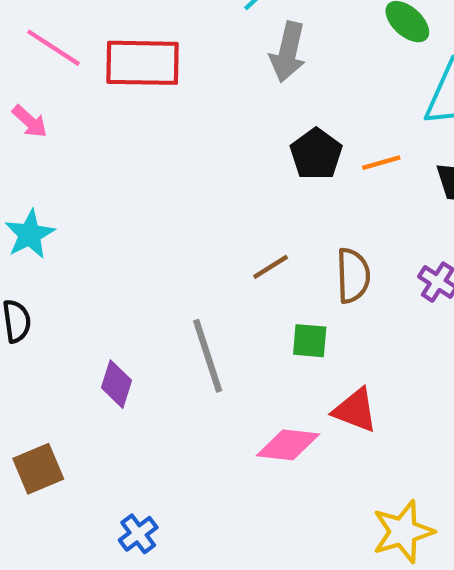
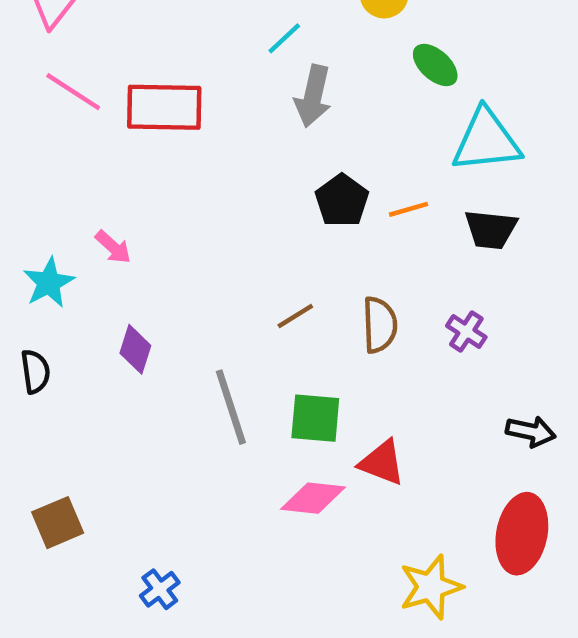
pink arrow: (30, 121) -> (113, 247), moved
green square: (310, 341) -> (315, 418), moved, size x1.4
purple diamond: (116, 384) -> (135, 349), moved

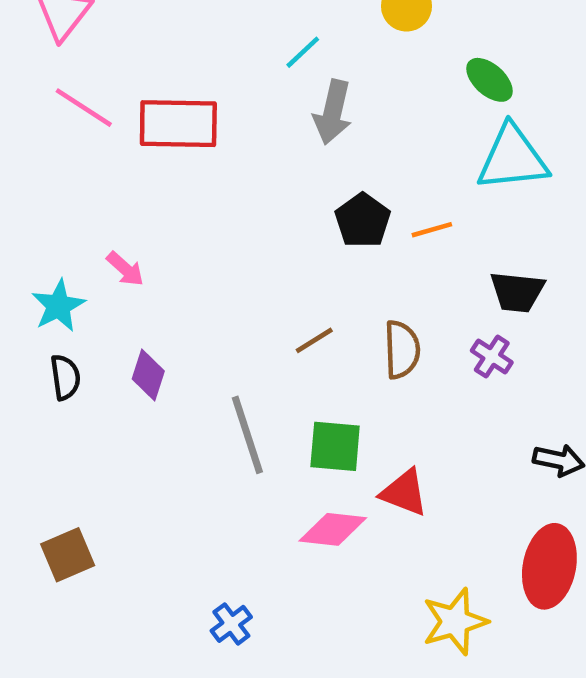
green ellipse: (435, 65) -> (489, 80), moved
black trapezoid: (491, 229) -> (517, 292), moved
black semicircle: (35, 372) -> (65, 377), moved
blue cross: (160, 589) -> (231, 624), moved

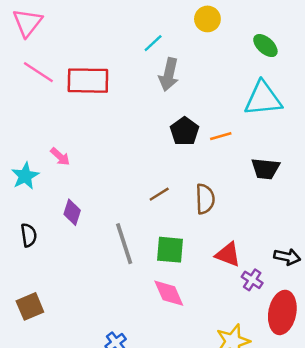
green ellipse: (489, 80) -> (265, 46), moved
purple cross: (492, 356) -> (252, 280), moved
black semicircle: (65, 377) -> (29, 235), moved
red triangle: (404, 493) -> (228, 254), moved
pink diamond: (333, 529) -> (169, 293), turned 60

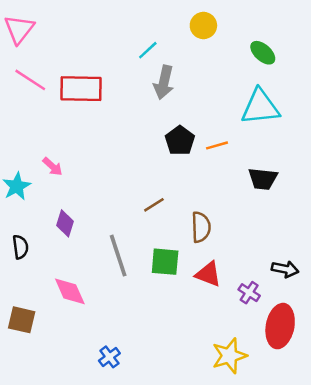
brown semicircle: (205, 199) -> (201, 227), moved
red triangle: (228, 254) -> (208, 274), moved
pink diamond: (169, 293) -> (70, 291), moved
brown square: (30, 306) -> (22, 320), turned 36

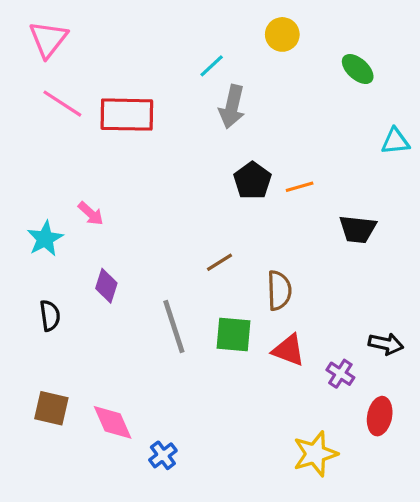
cyan triangle: (260, 107) -> (395, 141), moved, size x0.6
pink diamond: (70, 291) -> (113, 422), moved
red ellipse: (280, 326) -> (380, 416), size x0.7

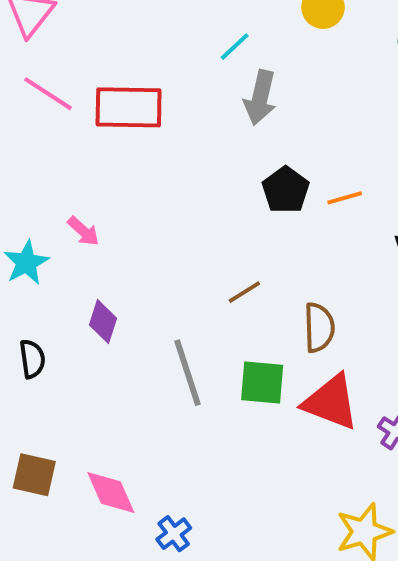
red triangle: (289, 350) -> (331, 402), size x1.4

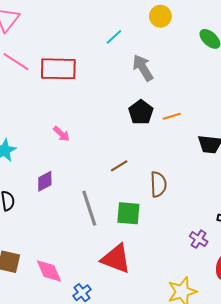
gray arrow: (260, 98) -> (143, 68), moved, turned 136
pink arrow: (83, 231) -> (61, 134), moved
purple diamond: (103, 322) -> (45, 181), turned 45
red triangle: (331, 402) -> (116, 259), moved

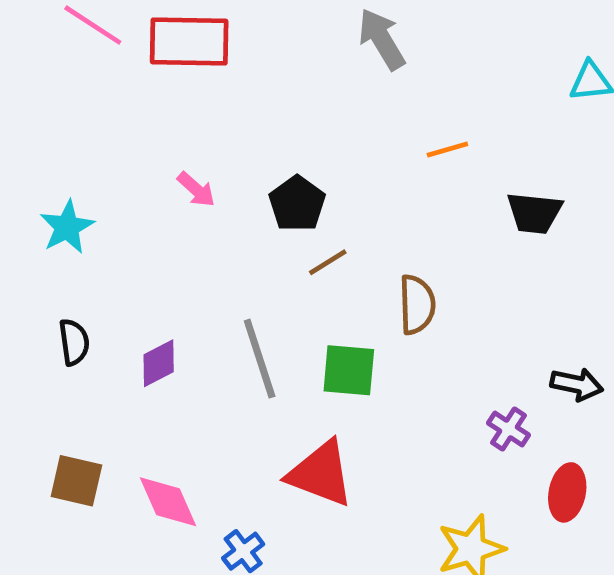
black pentagon: (141, 112) -> (297, 204), moved
purple diamond: (45, 181) -> (159, 363), moved

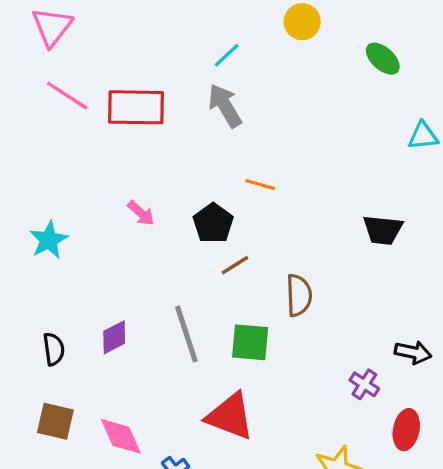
gray arrow: (382, 39) -> (225, 106), moved
orange line: (447, 150) -> (260, 185), moved, turned 32
black semicircle: (74, 342) -> (54, 349), moved

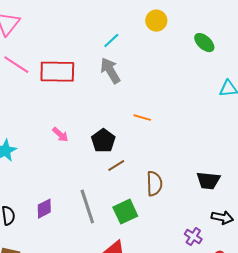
orange line: (260, 185) -> (142, 118), moved
black trapezoid: (383, 230) -> (208, 181), moved
green square: (250, 342) -> (125, 212), turned -30

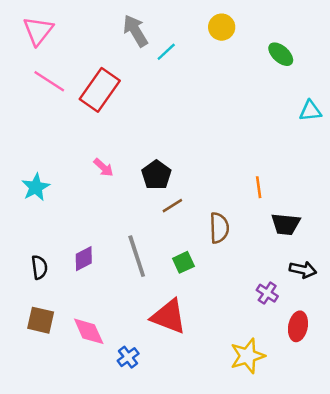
gray arrow: (110, 71) -> (135, 31), moved
red rectangle: (57, 72) -> (100, 90), turned -56
orange line: (142, 118) -> (259, 187), moved, turned 66
green square: (125, 212) -> (183, 262), size x0.7

